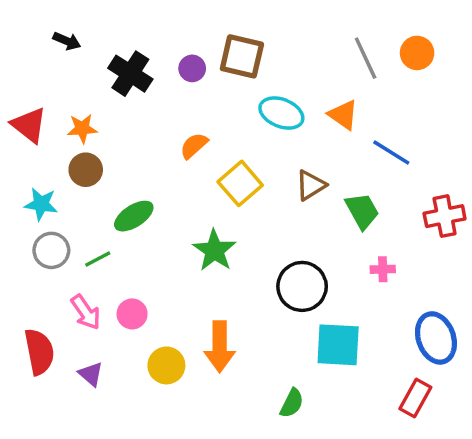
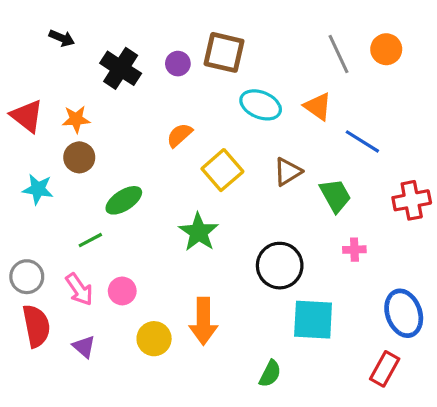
gray circle: (51, 250) -> (27, 277), moved

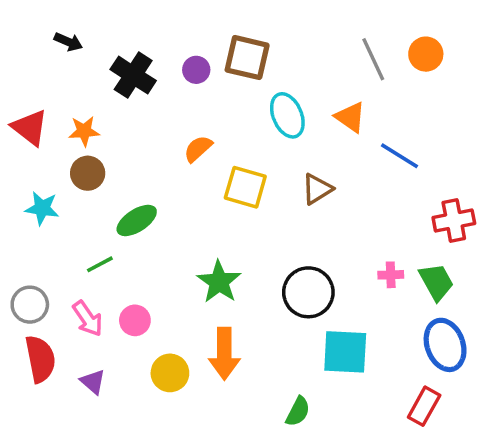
cyan ellipse: (261, 105) -> (287, 115), turned 45
yellow square: (222, 170) -> (245, 187), turned -33
green trapezoid: (335, 196) -> (436, 282), moved
green star: (199, 232) -> (219, 282), moved

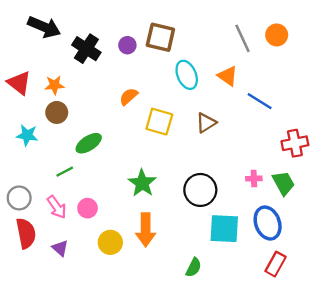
black arrow: (68, 42) -> (44, 27), size x1.8
blue ellipse: (445, 345) -> (268, 223), moved

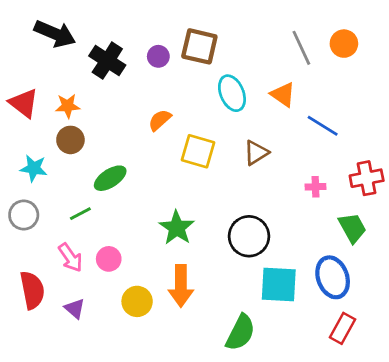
pink cross: (254, 179) -> (316, 187), moved
gray circle: (19, 198) -> (24, 215), moved
green semicircle: (193, 267) -> (240, 333), size x1.5

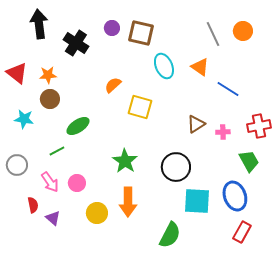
black arrow: (55, 34) -> (39, 24), turned -120
purple circle: (158, 56) -> (112, 28), moved
brown triangle: (256, 153) -> (196, 124), moved
gray circle: (24, 215) -> (17, 165), moved
red semicircle: (32, 290) -> (33, 205), moved, size x0.6

